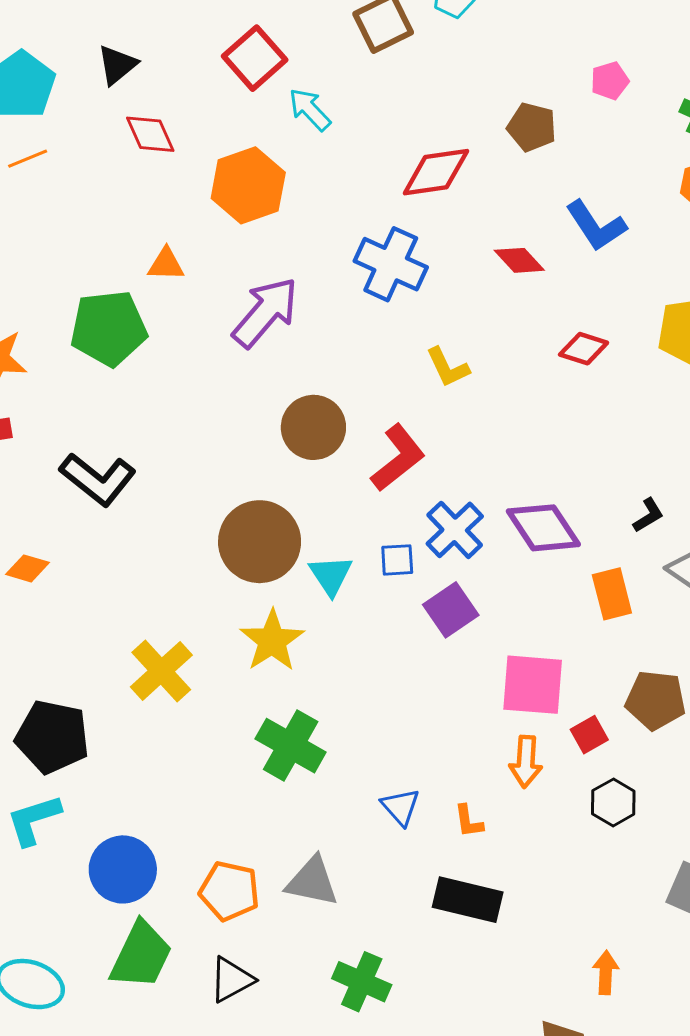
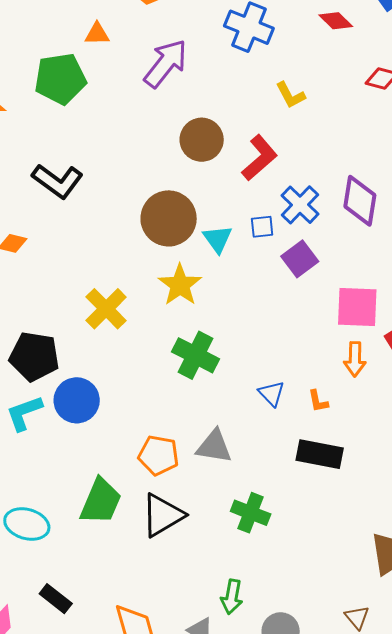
purple diamond: (543, 528) -> (360, 201), turned 45
blue circle: (123, 869) -> (77, 400), moved
black triangle: (232, 980) -> (163, 515), size x1.4

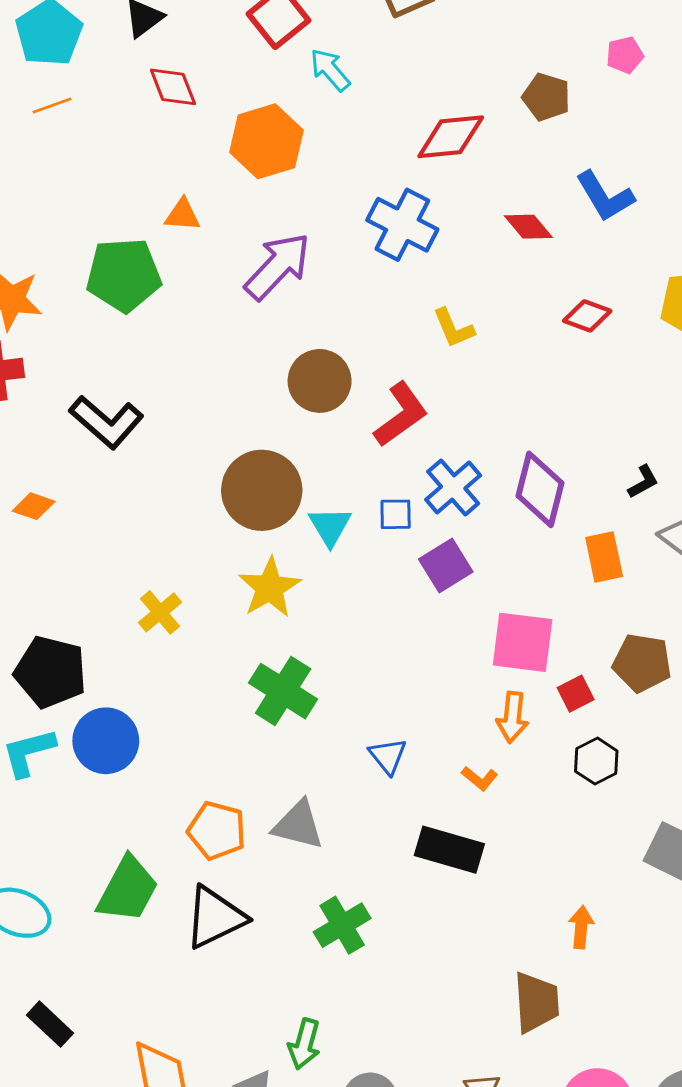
yellow cross: (106, 309) -> (160, 612), size x0.7
orange L-shape: (318, 401) -> (480, 778), moved, turned -45
green cross: (251, 513) -> (342, 925), turned 33

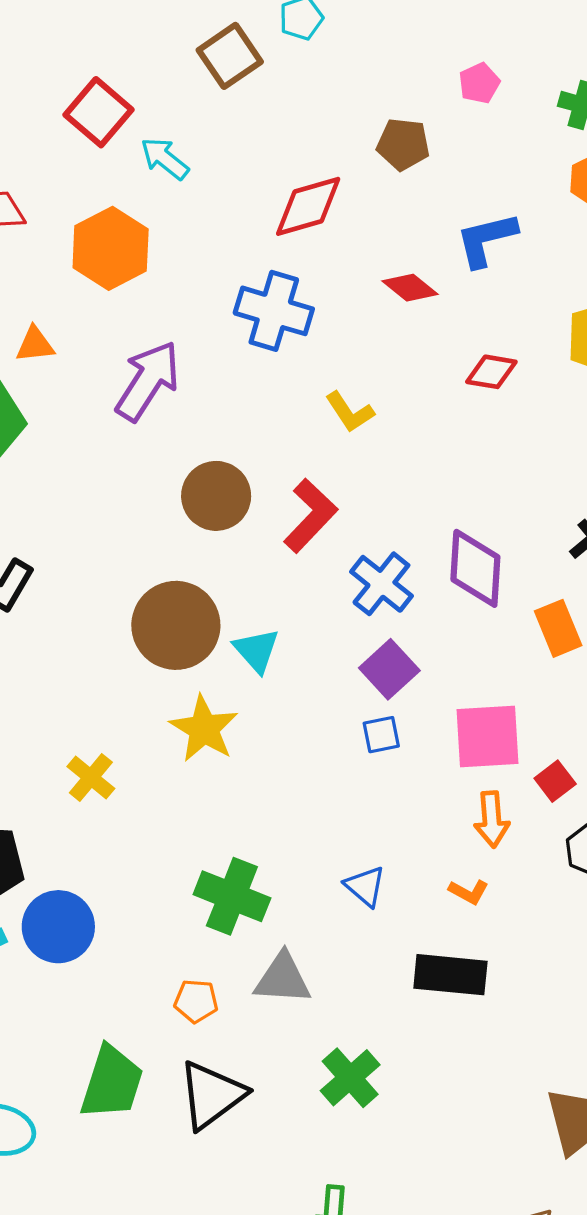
blue L-shape: (605, 196) -> (486, 239), turned 118
blue square: (396, 514) -> (381, 735), moved
green cross: (283, 691) -> (232, 896), moved
orange pentagon: (217, 831) -> (196, 1001), size x0.7

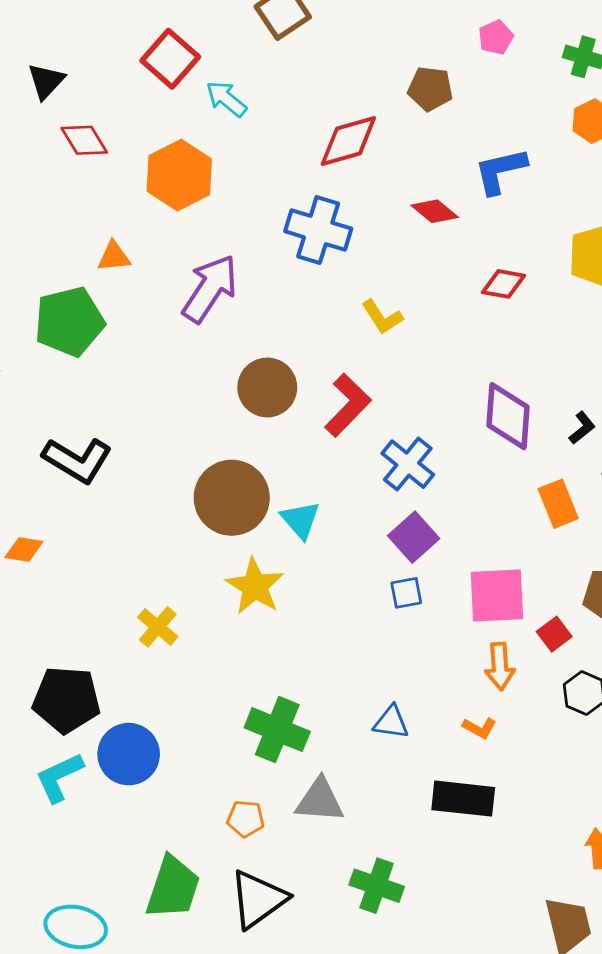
purple diamond: (475, 568) -> (508, 416), moved
blue triangle: (365, 886) -> (391, 722), turned -33
green cross: (350, 1078) -> (377, 886), turned -30

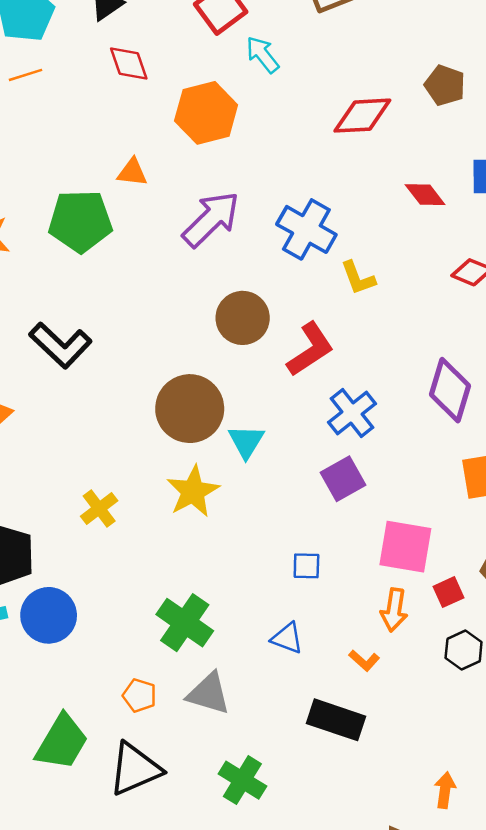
blue cross: (318, 230) -> (306, 229), moved
blue square: (406, 593) -> (306, 566), moved

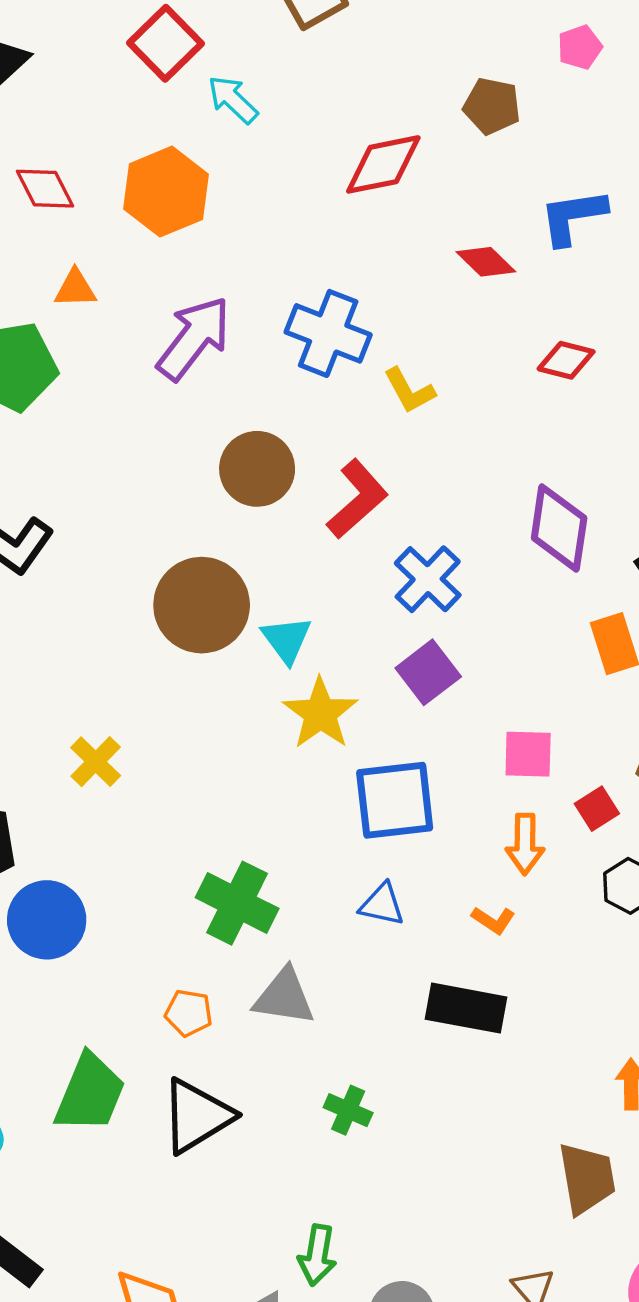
red diamond: (129, 64) -> (45, 189), moved
yellow star: (193, 491) -> (320, 713), moved
pink square: (405, 547) -> (528, 754), size x0.7
blue square: (306, 566) -> (395, 800), size x2.0
green cross: (242, 780) -> (348, 1110), size x0.7

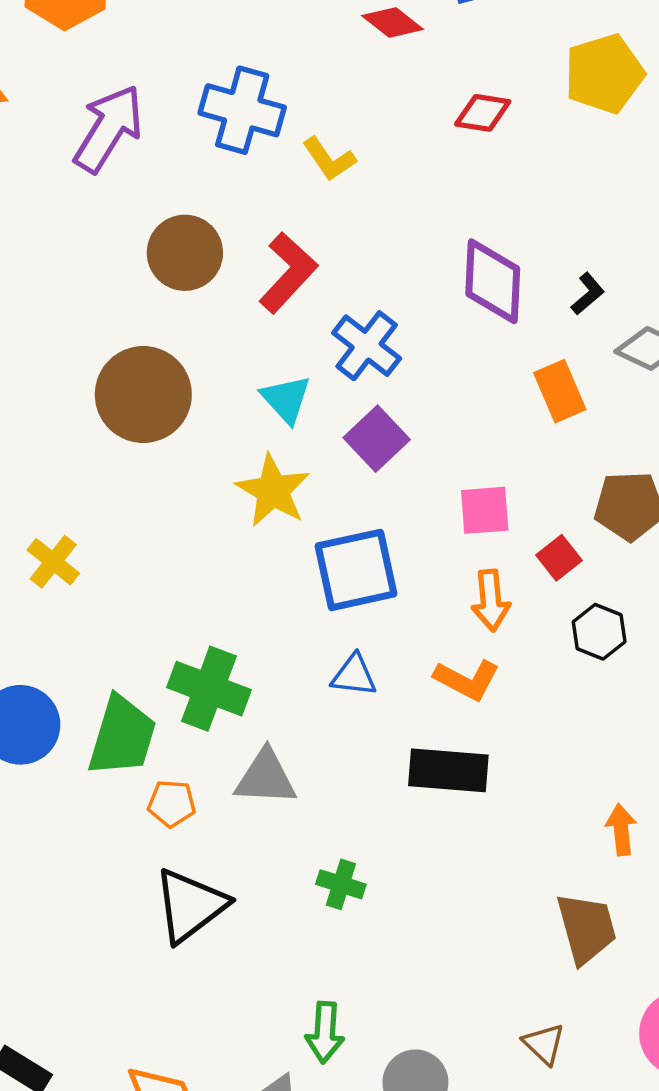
cyan triangle: (286, 640) -> (286, 399), moved
orange L-shape: (493, 920) -> (467, 680), size x1.5
green trapezoid: (90, 1093) -> (122, 736), moved

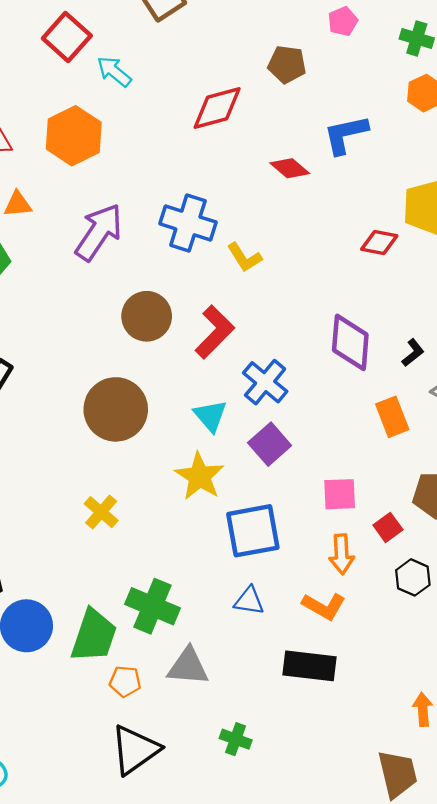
red diamond: (483, 113) -> (379, 242), moved
yellow cross: (53, 562) -> (101, 512), moved

